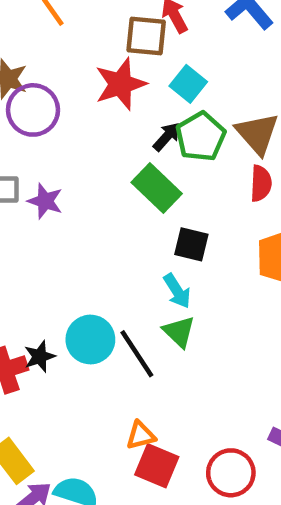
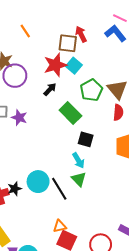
cyan square: (188, 84) -> (74, 66), moved
black arrow: (167, 137) -> (50, 89), moved

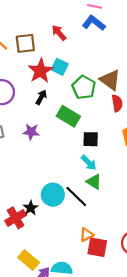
brown square: (68, 43) -> (25, 43), moved
purple star: (19, 118) -> (31, 132), moved

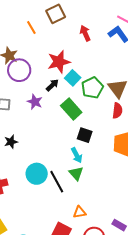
brown square: (25, 43) -> (56, 14), moved, turned -36
cyan square: (60, 67) -> (73, 78), moved
purple star: (31, 132) -> (35, 102), moved
black star: (31, 208) -> (11, 142), moved
orange triangle: (86, 235) -> (80, 212), moved

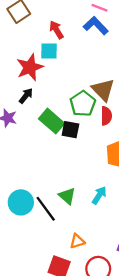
cyan square: (73, 78) -> (49, 51), moved, turned -35
green pentagon: (92, 88) -> (83, 104), moved
black square: (85, 135) -> (70, 130), moved
cyan arrow: (77, 155) -> (99, 195), moved, turned -112

